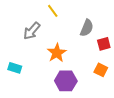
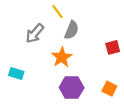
gray semicircle: (87, 28) -> (72, 30), moved
orange square: (101, 70) -> (109, 89), moved

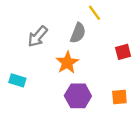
yellow line: (57, 12) -> (95, 13), moved
orange square: (109, 89) -> (119, 97), turned -32

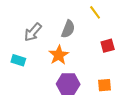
yellow line: (95, 13) -> (95, 12), moved
cyan rectangle: (17, 80) -> (18, 60), moved

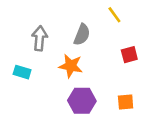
gray arrow: (33, 32) -> (40, 38), turned 144
orange star: (59, 55) -> (71, 66), turned -30

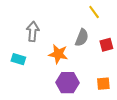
gray semicircle: (82, 35) -> (82, 38), moved

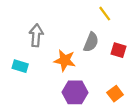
red square: (106, 45) -> (118, 50), turned 32
orange square: (103, 84) -> (115, 94), turned -32

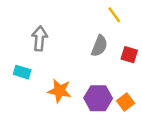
orange star: (65, 60) -> (60, 91), moved
purple hexagon: (75, 92) -> (98, 98), moved

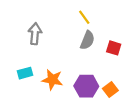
yellow line: (114, 15) -> (84, 17), moved
cyan rectangle: (22, 72) -> (25, 73), moved, turned -32

